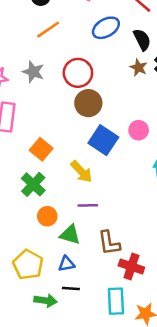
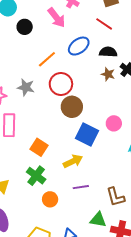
orange line: (48, 30) -> (47, 59), moved
black semicircle: (142, 40) -> (108, 52), turned -54
yellow arrow: (82, 172) -> (73, 161), turned -66
green triangle: (70, 235) -> (98, 220), moved
brown L-shape: (109, 243) -> (116, 197), moved

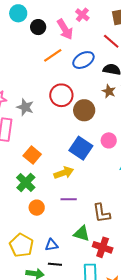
black circle: (25, 27) -> (38, 27), moved
orange line: (47, 59) -> (53, 55), moved
gray star: (26, 87) -> (25, 107), moved
brown circle: (72, 107) -> (84, 110), moved

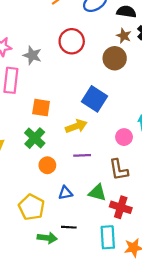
brown circle: (84, 110) -> (115, 58), moved
pink circle: (109, 140) -> (124, 137), moved
orange square: (32, 155) -> (41, 108), turned -30
blue triangle: (52, 245) -> (65, 193), moved

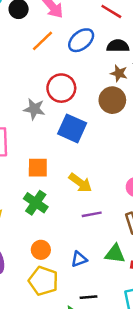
gray star: (32, 55) -> (34, 109), moved
blue square: (94, 99) -> (72, 128), moved
yellow arrow: (76, 126) -> (80, 183), turned 65
orange circle: (47, 165) -> (41, 250), moved

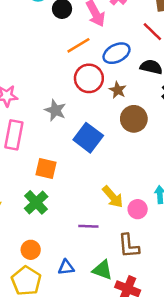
brown star: (119, 73) -> (118, 90), moved
red circle: (61, 88) -> (89, 78), moved
yellow arrow: (80, 183) -> (113, 197), moved

